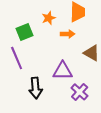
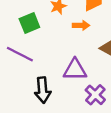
purple line: (17, 58) -> (20, 54), turned -40

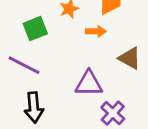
black arrow: (43, 90) -> (34, 107), moved

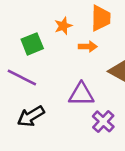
black arrow: (34, 107) -> (31, 116), turned 64

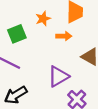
purple triangle: (81, 94) -> (58, 76), turned -30

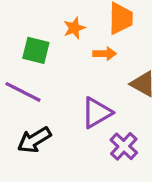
green square: (17, 34) -> (36, 50), turned 36

